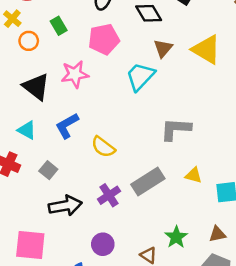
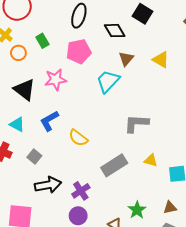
yellow triangle: (206, 50) -> (161, 60), size x0.7
purple cross: (109, 195) -> (81, 191), moved

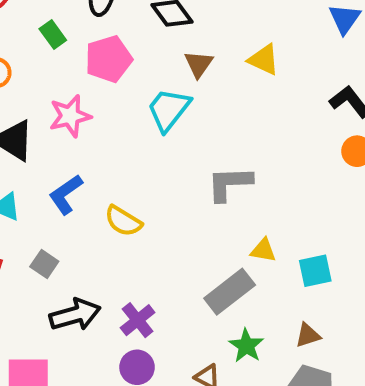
green rectangle: (42, 41) -> (53, 34), moved
gray rectangle: (114, 165) -> (230, 292), moved

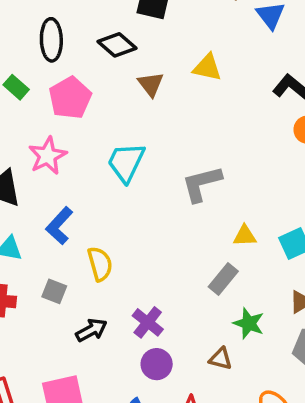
cyan trapezoid: (169, 110) -> (126, 162), moved
yellow semicircle: (123, 221) -> (100, 264), moved, turned -124
gray rectangle: (230, 292) -> (223, 279), size x0.7
black arrow: (75, 315) -> (91, 330), size x0.7

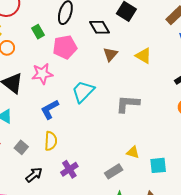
gray L-shape: (202, 184) -> (128, 104), moved
blue L-shape: (59, 226) -> (50, 109), moved
purple cross: (148, 322) -> (69, 169), moved
black arrow: (91, 330) -> (34, 175), turned -30

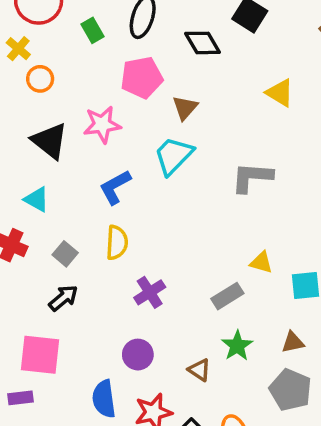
green rectangle: (38, 32) -> (92, 30), moved
brown triangle: (110, 54) -> (185, 108), moved
black arrow: (34, 175) -> (63, 298), moved

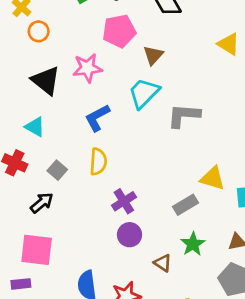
gray L-shape: (252, 177) -> (184, 115), moved
yellow triangle: (261, 262) -> (213, 178), size x1.4
black arrow: (63, 298) -> (42, 203), moved
purple circle: (138, 355) -> (130, 235), moved

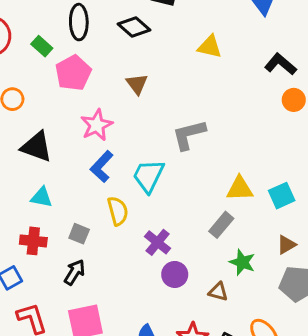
pink pentagon: (119, 31) -> (73, 73), moved
pink star: (87, 68) -> (97, 125), moved
cyan trapezoid: (144, 93) -> (148, 176), moved

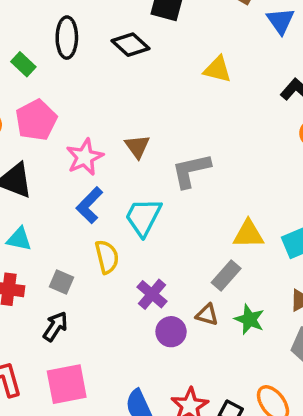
pink pentagon: (73, 73) -> (36, 120), moved
brown triangle: (137, 84) -> (137, 146), moved
brown triangle: (218, 292) -> (207, 315), moved

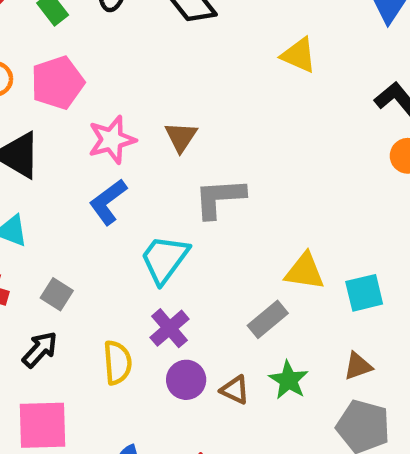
gray L-shape: (191, 171) -> (219, 198), moved
cyan trapezoid: (143, 217) -> (165, 259), moved
yellow semicircle: (107, 257) -> (117, 363), moved
brown triangle: (207, 315) -> (235, 390), moved

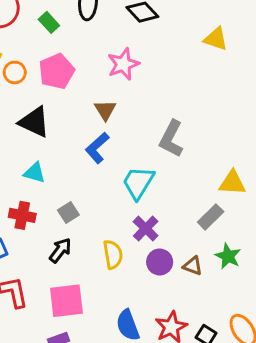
brown triangle: (181, 137) -> (105, 110), moved
pink star: (112, 140) -> (123, 64), moved
gray L-shape: (219, 198) -> (171, 139), turned -54
gray square: (57, 294) -> (68, 212), turned 30

